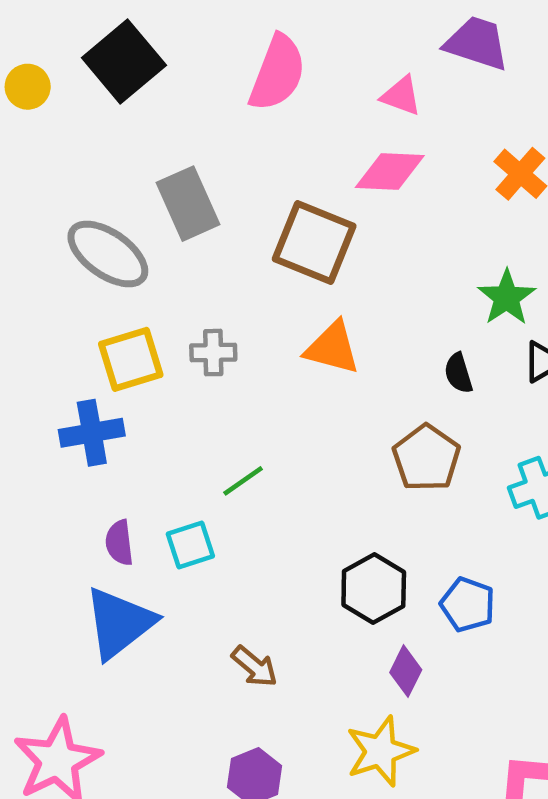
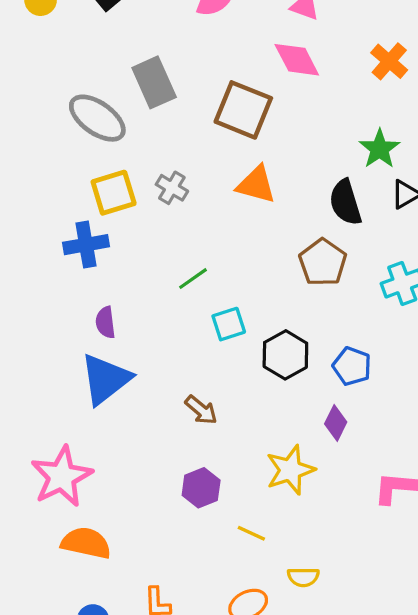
pink diamond: (390, 171) -> (297, 60), turned 60
gray cross: (213, 353) -> (172, 188), turned 32
black semicircle: (458, 373) -> (345, 202), size x1.6
cyan square: (190, 545) -> (229, 324), moved
purple diamond: (406, 671) -> (336, 423), moved

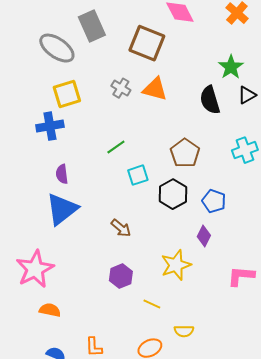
gray cross: (172, 188) -> (121, 88), moved
brown pentagon: (323, 262) -> (185, 153), moved
orange semicircle: (86, 543) -> (50, 310), size x0.7

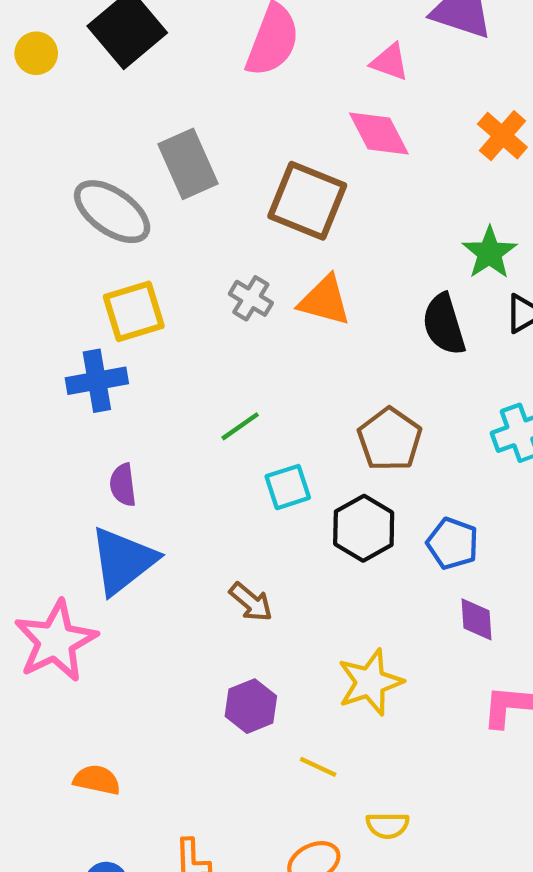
purple diamond: (204, 236) -> (476, 619), moved, turned -30
pink star: (35, 269) -> (56, 641), moved

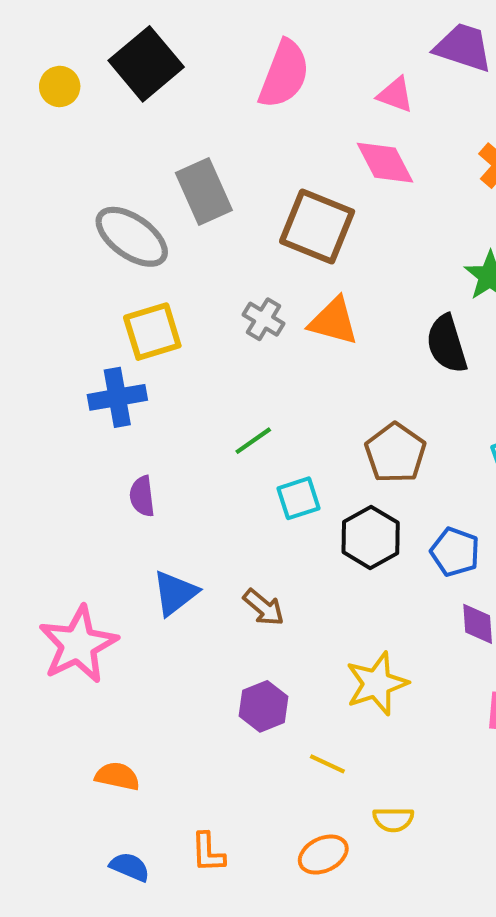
blue triangle: (123, 561) -> (175, 593), moved, size x0.7

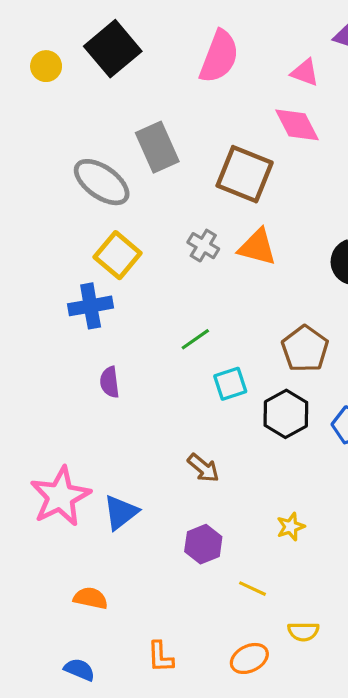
yellow square: (152, 332) -> (118, 255), turned -33
blue triangle: (175, 593) -> (121, 512), moved
yellow star: (377, 684) -> (291, 527), size x0.6
blue semicircle: (130, 867) -> (79, 670), moved

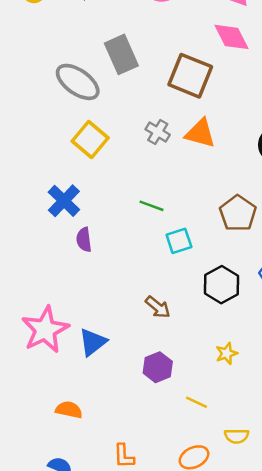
blue cross: (91, 306) -> (64, 201), moved, turned -36
green line: (195, 339) -> (151, 206), turned 55
black hexagon: (286, 414) -> (222, 285), moved

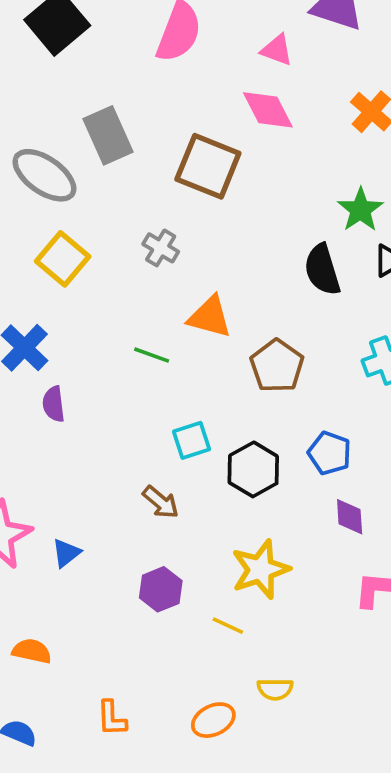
orange triangle: (200, 133) -> (210, 317), moved
cyan square: (179, 241) -> (192, 440), moved
blue triangle: (93, 342) -> (66, 553), size x0.7
yellow star: (227, 353) -> (261, 569), size x1.8
yellow line: (197, 402) -> (228, 626), moved

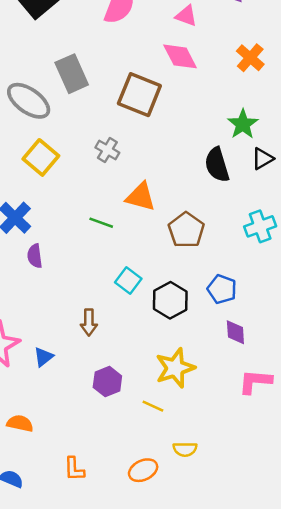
cyan square: (192, 440) -> (128, 281), turned -35
brown arrow: (161, 502) -> (89, 322), moved, turned 50

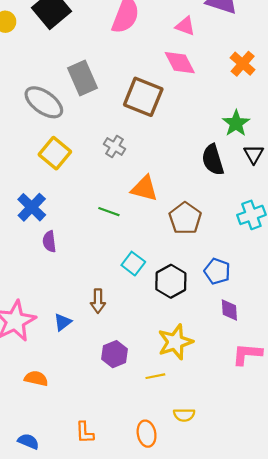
black triangle: (263, 159) -> (254, 154), turned -30
blue triangle: (43, 357) -> (63, 322), moved
yellow line: (153, 406) -> (155, 376), turned -36
orange semicircle: (20, 423) -> (36, 378), moved
orange ellipse: (143, 470) -> (147, 434), turned -75

